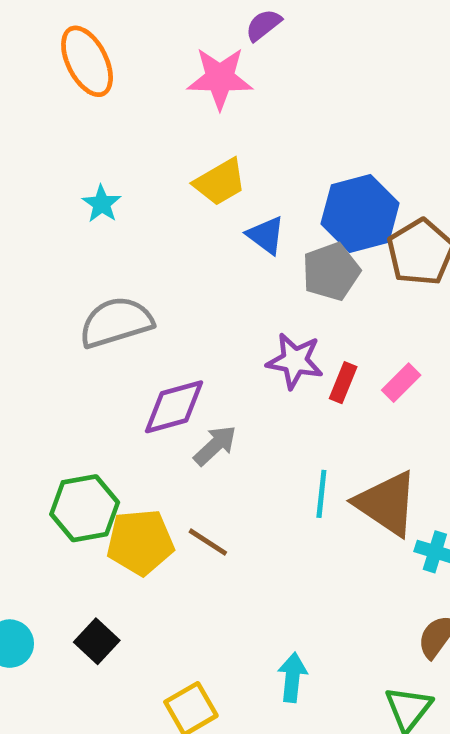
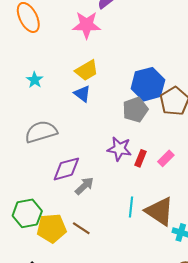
blue triangle: (266, 235) -> (82, 94), moved

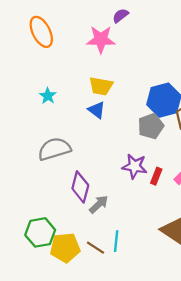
yellow trapezoid: (87, 70) -> (101, 86), turned 40
purple diamond: (66, 169) -> (80, 187), turned -60
cyan line: (131, 207) -> (116, 241), moved

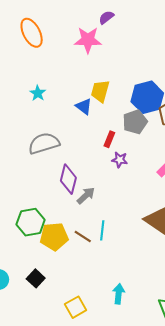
yellow trapezoid: (101, 86) -> (100, 91), moved, turned 95
purple star: (135, 166) -> (120, 160), size x0.7
red rectangle: (156, 176) -> (109, 139), moved

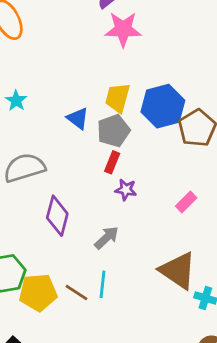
pink star: (88, 40) -> (123, 29), moved
yellow trapezoid: (100, 91) -> (118, 98), moved
gray pentagon: (135, 122) -> (113, 131), moved
gray arrow: (86, 196) -> (107, 238), moved

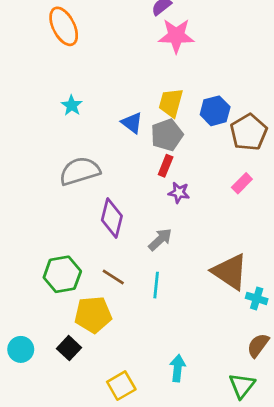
blue hexagon: (163, 106) -> (215, 111), size x0.7
pink rectangle: (186, 202) -> (242, 183), moved
yellow pentagon: (38, 293) -> (93, 315), moved
brown line: (76, 293) -> (113, 277), moved

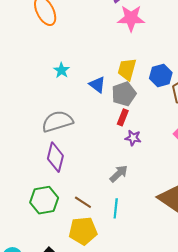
cyan star: (72, 105) -> (61, 70), moved
purple diamond: (112, 218) -> (55, 157), moved
yellow pentagon: (93, 315) -> (83, 231), moved

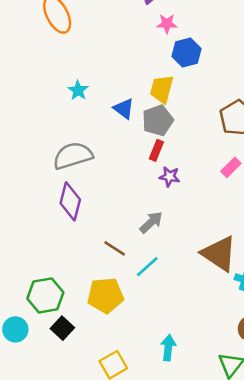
pink star: (131, 18) -> (167, 24), size x0.6
blue hexagon: (161, 75) -> (186, 52), moved
green hexagon: (44, 200) -> (45, 295), moved
brown line: (83, 202) -> (115, 248), moved
cyan line: (116, 208) -> (147, 267), turned 42

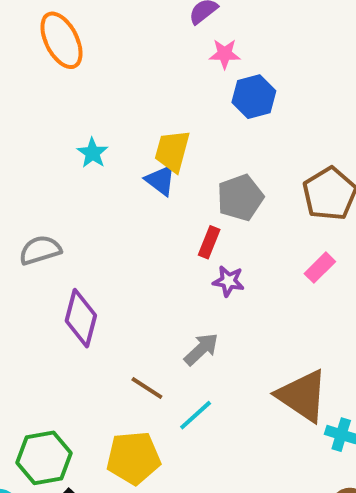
yellow trapezoid: (162, 89) -> (172, 151), moved
gray pentagon: (158, 120) -> (240, 198), moved
gray semicircle: (73, 156) -> (40, 250), moved, size x0.7

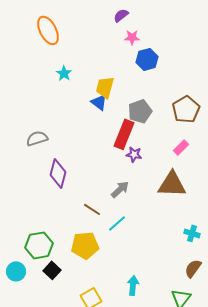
cyan star: (93, 153) -> (64, 73), moved
red rectangle: (209, 242) -> (124, 134), size x1.8
brown triangle: (302, 396) -> (172, 184), moved, turned -32

